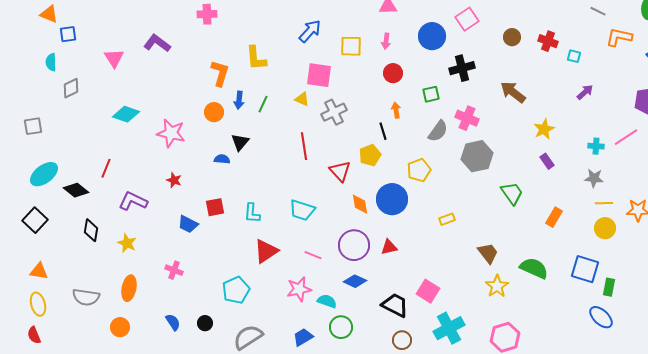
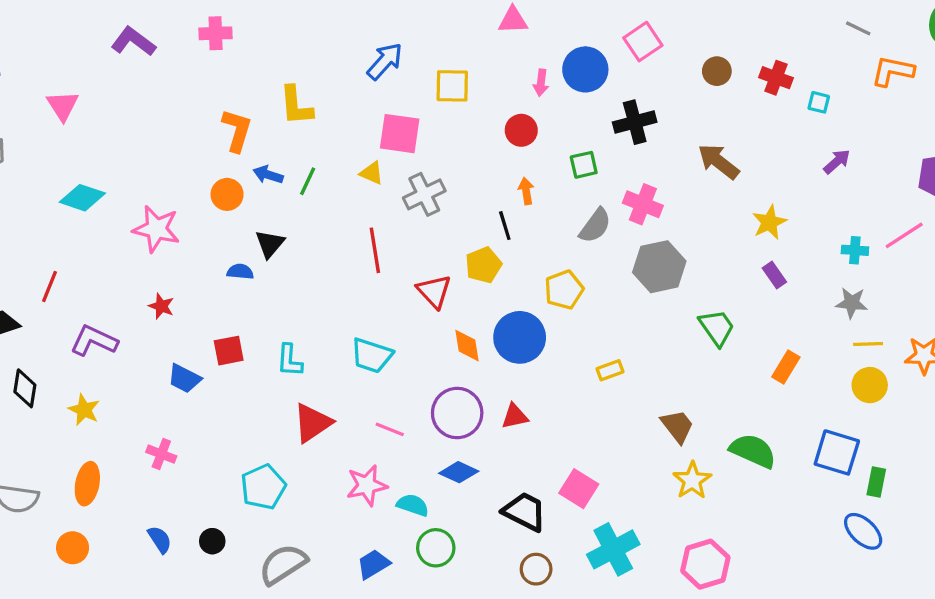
pink arrow: (386, 41) -> (541, 83), moved
purple L-shape: (157, 43) -> (133, 42), moved
blue arrow: (239, 100) -> (268, 175), turned 102

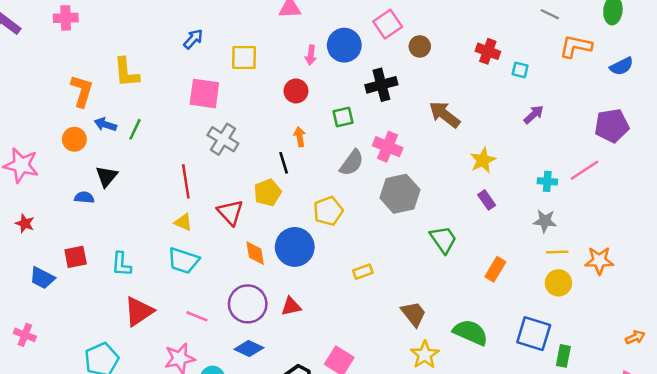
blue arrow: (385, 61) -> (193, 39), size x0.7
brown circle: (717, 71) -> (420, 46), moved
yellow triangle: (372, 173) -> (183, 222), moved
gray cross: (424, 194) -> (223, 139), turned -32

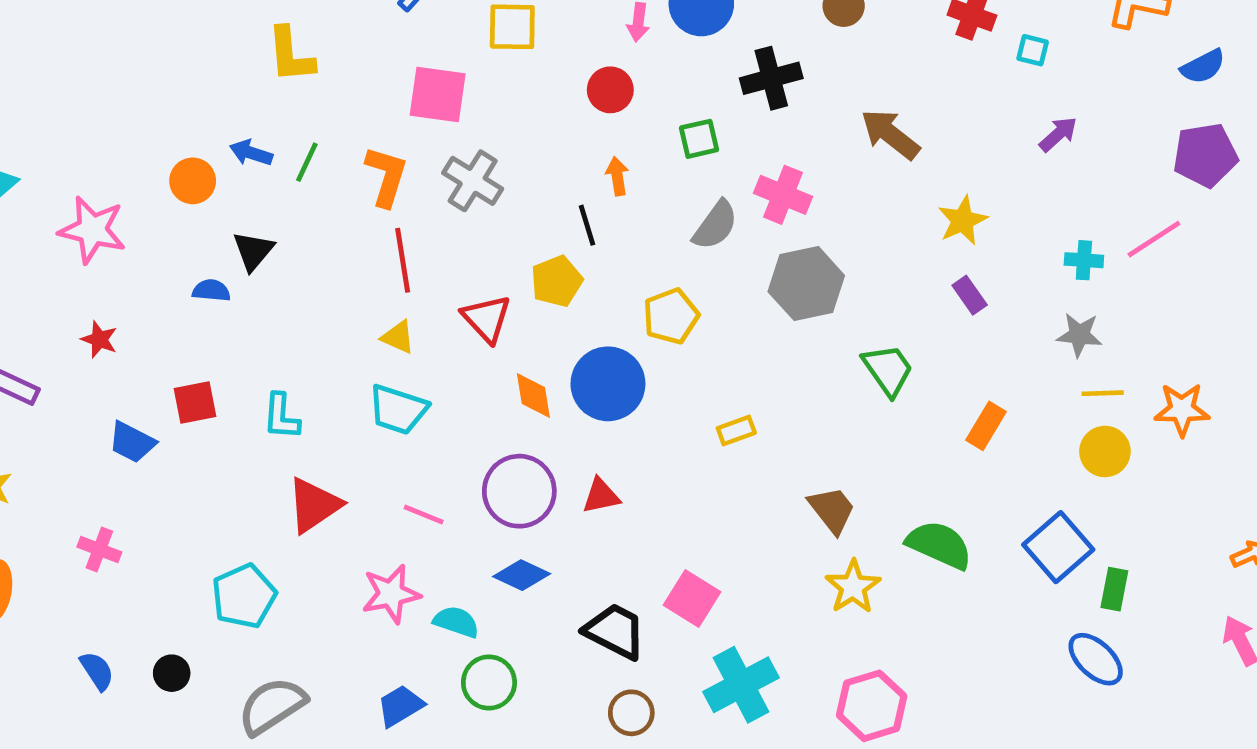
blue semicircle: (622, 66) -> (1203, 67), moved
orange L-shape: (82, 91) -> (386, 176), moved
blue square: (534, 334) -> (1058, 547), turned 32

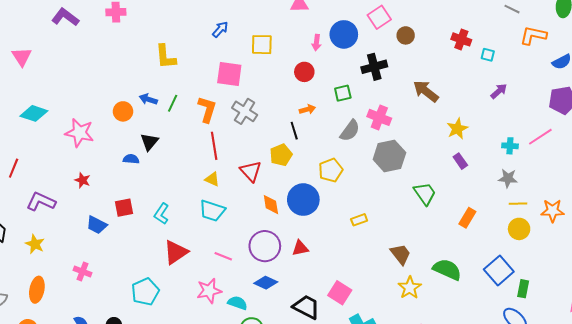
orange arrow: (617, 176) -> (307, 109), turned 84
cyan L-shape: (281, 416) -> (161, 214), turned 30

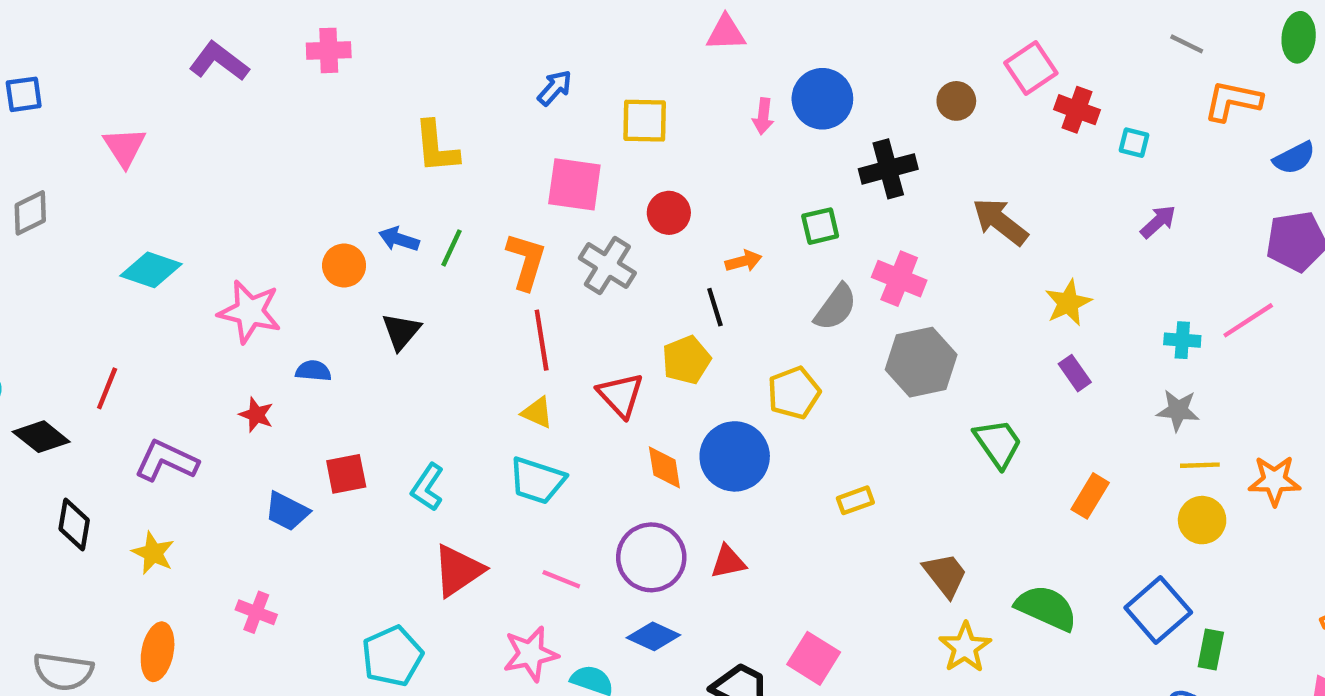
pink square: (379, 17) -> (1031, 68), moved
red circle: (304, 72) -> (669, 213), moved
blue semicircle: (131, 159) -> (313, 371), moved

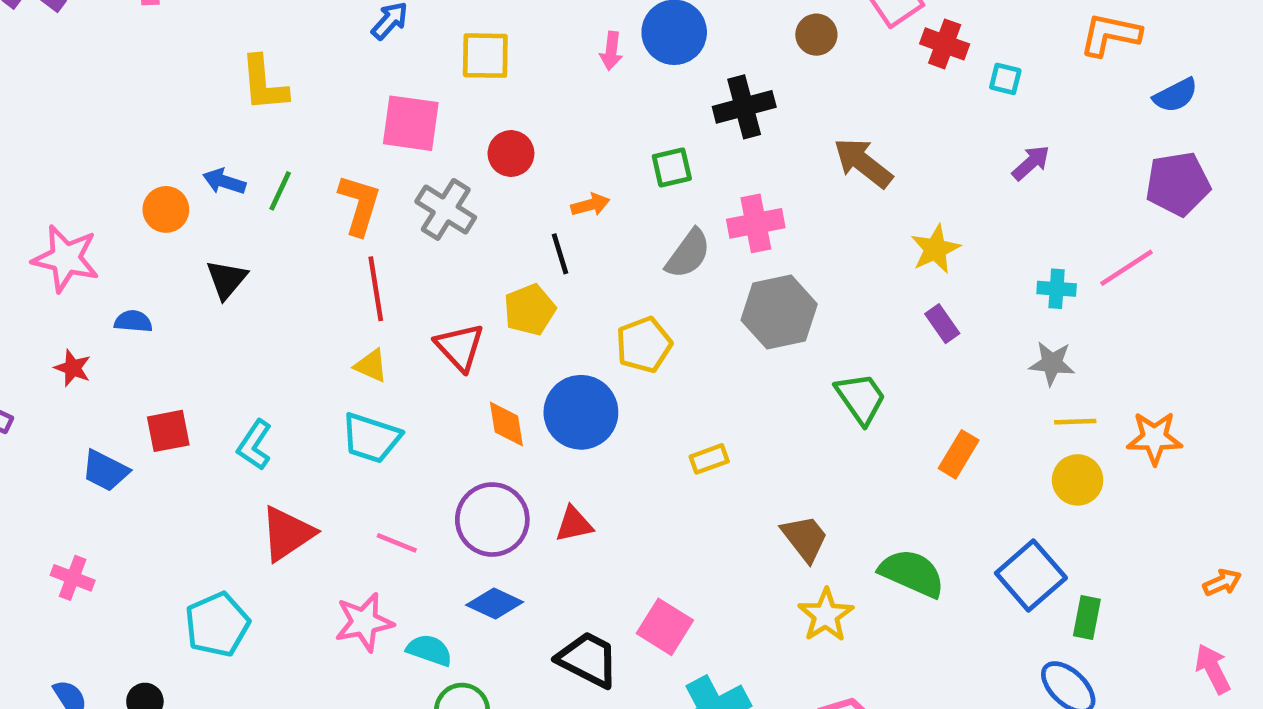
pink cross: (899, 279) -> (756, 223), turned -33

